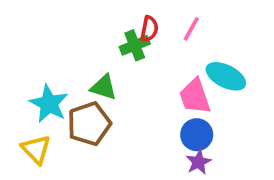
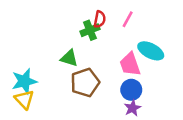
cyan star: (49, 104) -> (24, 81), moved, turned 30
brown pentagon: (89, 124) -> (85, 82), moved

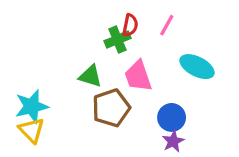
pink trapezoid: (130, 64) -> (138, 76), moved

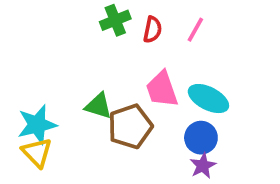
green cross: (117, 40) -> (115, 20), moved
cyan ellipse: (197, 67) -> (208, 99), moved
green triangle: (90, 76) -> (98, 106), moved

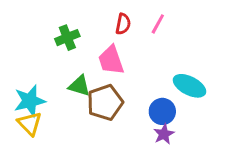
green cross: (115, 20) -> (67, 38), moved
pink trapezoid: (162, 89) -> (111, 60), moved
cyan ellipse: (208, 99) -> (189, 86), moved

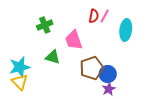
red semicircle: (123, 24) -> (94, 16), moved
cyan ellipse: (189, 86) -> (126, 30), moved, turned 70
brown pentagon: (105, 102) -> (92, 68), moved

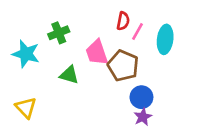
pink line: (105, 16) -> (138, 32), moved
cyan star: (20, 67) -> (26, 54), moved, turned 30
brown pentagon: (92, 68) -> (123, 66), moved, turned -30

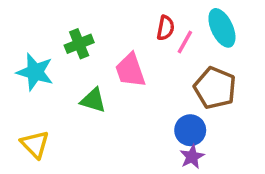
cyan ellipse: (165, 39) -> (222, 28), moved, turned -32
brown pentagon: (123, 66) -> (215, 88), moved

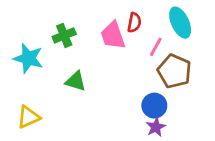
pink line: (185, 42) -> (156, 47), moved
pink trapezoid: (130, 70) -> (113, 35), moved
yellow triangle: (35, 144) -> (28, 117), turned 50

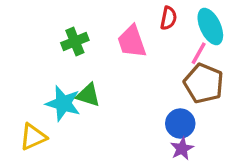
red semicircle: (134, 23) -> (169, 18), moved
pink line: (156, 47) -> (199, 53), moved
cyan star: (28, 58) -> (63, 103), moved

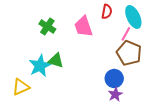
green cross: (75, 42) -> (47, 27), turned -35
cyan star: (63, 103) -> (40, 66), turned 30

